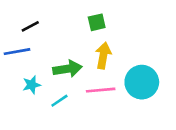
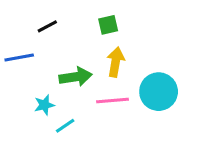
black line: (30, 26) -> (47, 26), moved
cyan star: (32, 85) -> (44, 105), moved
cyan line: (59, 101) -> (65, 126), moved

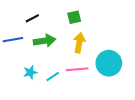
green arrow: (76, 77) -> (45, 41), moved
cyan line: (65, 126) -> (53, 76), moved

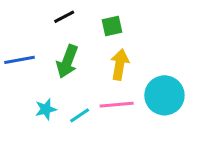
black line: (32, 18) -> (64, 17), moved
green arrow: (45, 41) -> (67, 61), turned 120

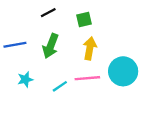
cyan star: (46, 109) -> (25, 79), moved

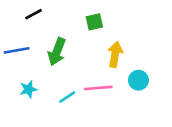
black line: (48, 13) -> (34, 14), moved
yellow arrow: (90, 48) -> (115, 54), moved
cyan circle: (123, 71) -> (138, 80), size x0.6

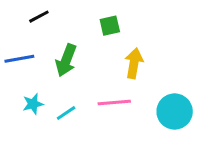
cyan circle: (138, 80) -> (175, 112), moved, size x1.5
cyan line: (67, 97) -> (66, 113), moved

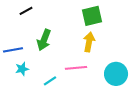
green square: (110, 26) -> (92, 16), moved, size x1.5
blue line: (19, 59) -> (13, 50), moved
cyan line: (66, 113) -> (50, 81), moved

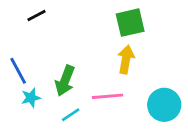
green arrow: (44, 40) -> (65, 81), moved
blue line: (13, 50) -> (18, 71), turned 72

